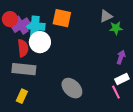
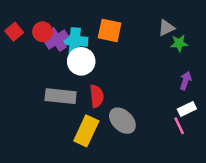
red semicircle: (23, 48) -> (97, 96), moved
yellow rectangle: (22, 96) -> (86, 131), moved, size x1.6

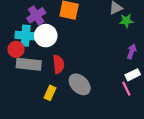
red circle: (43, 32) -> (16, 49), moved
purple cross: (57, 39) -> (36, 15), moved
cyan cross: (75, 41) -> (26, 36), moved
yellow rectangle: (86, 131) -> (50, 93), size x0.6

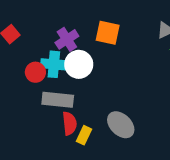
red circle: (16, 49) -> (35, 72), moved
red semicircle: (58, 64) -> (70, 123), moved

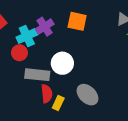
cyan cross: (54, 64) -> (27, 36), moved, turned -30
white circle: (79, 64) -> (62, 63), moved

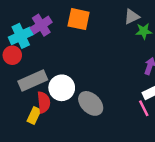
white circle: (62, 63) -> (62, 88), moved
gray rectangle: (37, 75) -> (33, 81), turned -30
yellow rectangle: (58, 103) -> (34, 116), moved

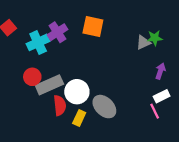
gray triangle: (132, 17) -> (143, 42), moved
red circle: (12, 55) -> (32, 77), moved
yellow rectangle: (34, 116) -> (79, 118), moved

